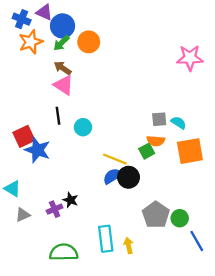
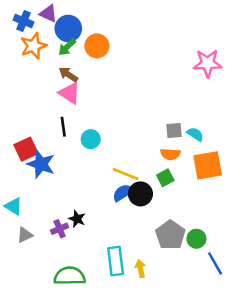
green square: (147, 151) -> (165, 178), moved

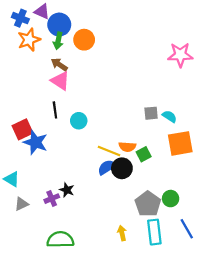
green arrow: (67, 47) -> (58, 41), turned -35
orange semicircle: (170, 154) -> (127, 147), moved
green circle: (196, 239) -> (171, 199), moved
cyan rectangle: (116, 261) -> (154, 232), moved

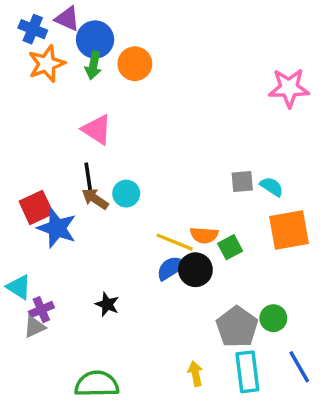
brown arrow: (59, 65) -> (95, 199), moved
purple cross: (52, 199) -> (41, 310), moved

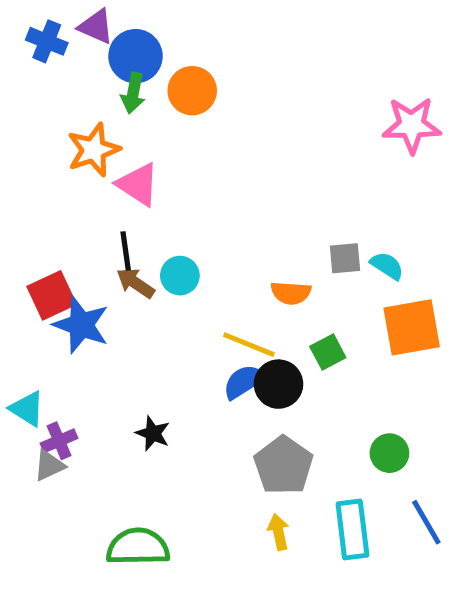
orange star: (47, 64) -> (94, 150), moved
orange semicircle: (204, 235) -> (291, 293), moved
gray pentagon: (237, 327) -> (283, 465), moved

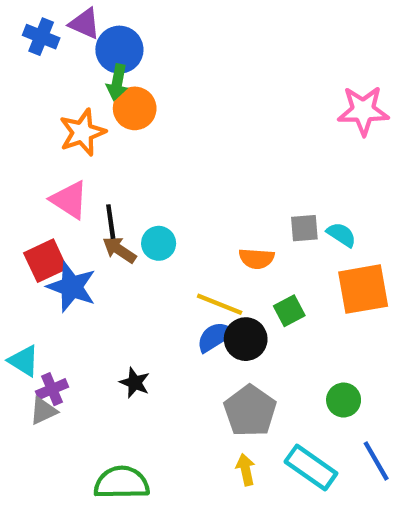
orange circle: (192, 91) -> (135, 108), moved
pink triangle: (138, 184) -> (69, 200), moved
cyan rectangle: (352, 530) -> (311, 467), turned -48

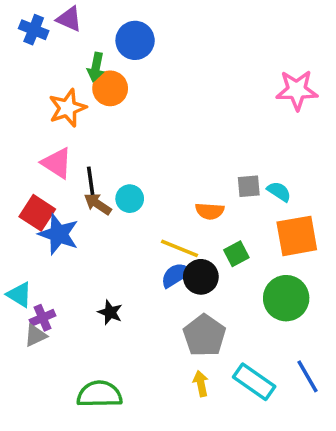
blue circle: (119, 50) -> (135, 40), moved
red square: (45, 261) -> (37, 213), turned -32
green circle: (344, 400) -> (286, 298), moved, size x1.6

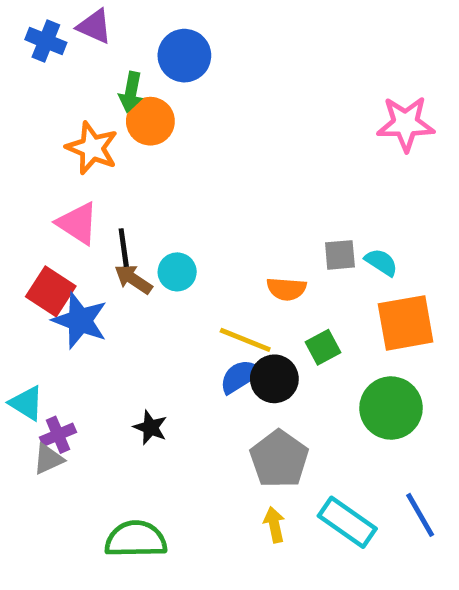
orange star: (67, 108) -> (92, 148), turned -30

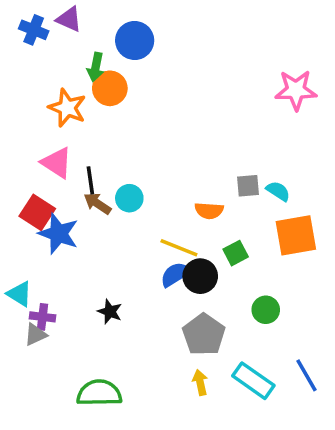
green circle: (391, 408) -> (266, 310), moved, size x0.6
purple cross: (58, 435) -> (43, 317), turned 30

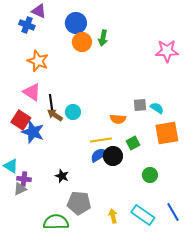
blue cross: (34, 30) -> (27, 25), moved
green arrow: (96, 67) -> (103, 38), moved
orange circle: (110, 88) -> (82, 42), moved
yellow line: (179, 248) -> (101, 140), turned -30
gray pentagon: (204, 335) -> (79, 203), moved, turned -30

